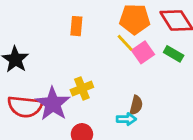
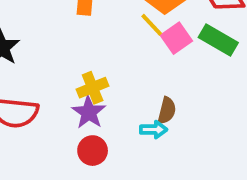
green rectangle: (174, 54) -> (218, 40), size x1.4
purple star: (53, 104) -> (89, 112), moved, size x0.7

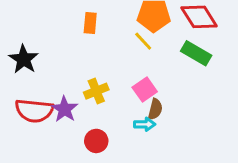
pink square: (176, 38) -> (145, 90), moved
purple star: (89, 112) -> (64, 109), moved

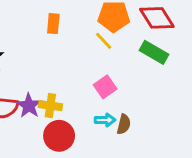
yellow cross: (96, 91) -> (50, 106), moved, turned 30
brown semicircle: (155, 109) -> (124, 124), moved
red circle: (96, 141) -> (59, 136), size x1.4

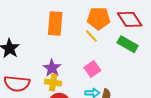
orange rectangle: (53, 24) -> (55, 24), size x1.6
purple star: (29, 106) -> (52, 68), moved

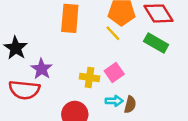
purple star: (52, 68) -> (42, 69), moved
yellow cross: (53, 83) -> (90, 77), moved

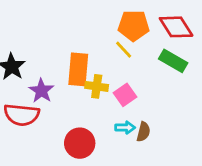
orange rectangle: (70, 18) -> (78, 69), moved
yellow cross: (90, 77) -> (97, 86), moved

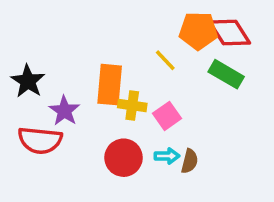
orange pentagon: (134, 26) -> (198, 31), moved
red circle: (80, 143) -> (124, 158), moved

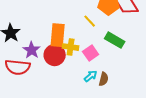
green rectangle: (226, 74) -> (115, 40), moved
cyan arrow: (167, 156) -> (91, 76), turned -40
red circle: (124, 158) -> (55, 55), moved

